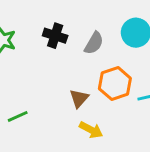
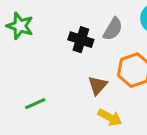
black cross: (55, 36) -> (81, 40), moved

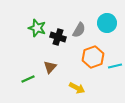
green star: (20, 26) -> (37, 28), moved
brown triangle: (98, 85) -> (50, 67), moved

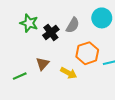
black cross: (58, 37) -> (51, 32), turned 35
yellow arrow: (77, 88) -> (69, 73), moved

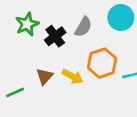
green star: (29, 23) -> (27, 24), turned 30
yellow arrow: (69, 73) -> (73, 76), moved

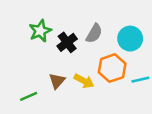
cyan circle: (121, 17) -> (130, 39), moved

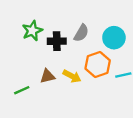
black cross: (67, 42) -> (57, 41), turned 36
brown triangle: (57, 81) -> (47, 76), turned 35

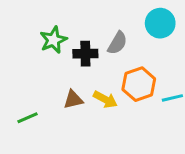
cyan circle: (114, 38) -> (160, 23), moved
green line: (22, 90) -> (27, 118), moved

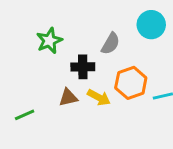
black cross: (85, 54) -> (83, 67), moved

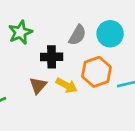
cyan circle: (151, 25) -> (110, 34), moved
brown triangle: (68, 97) -> (38, 85), turned -36

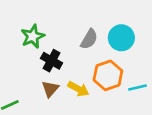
black cross: (52, 57) -> (51, 61), moved, turned 30

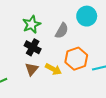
green star: (33, 36) -> (32, 24), moved
cyan circle: (121, 38) -> (87, 16), moved

